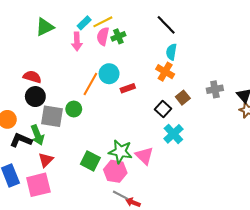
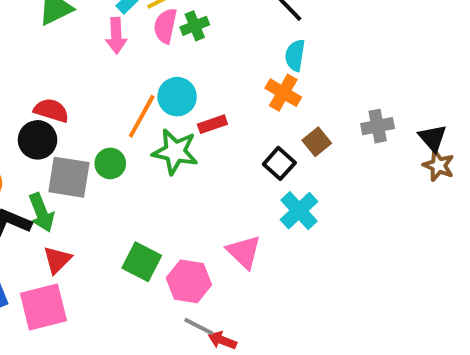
red semicircle: (32, 77) -> (51, 110), moved
green star: (120, 152) -> (175, 152), moved

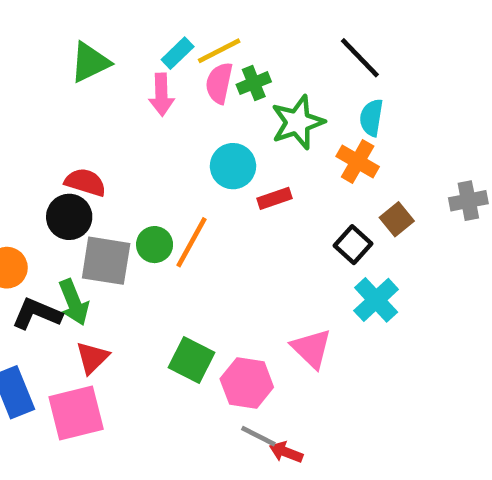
orange line: (142, 116) -> (191, 242), moved
green star: (175, 152) -> (298, 122), moved, turned -30

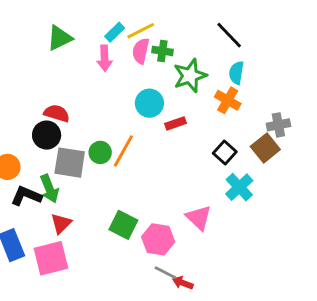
green cross: (254, 83) -> (162, 51), turned 30
gray cross: (468, 201) -> (278, 125), moved
brown square: (397, 219) -> (265, 148), moved, size x1.4

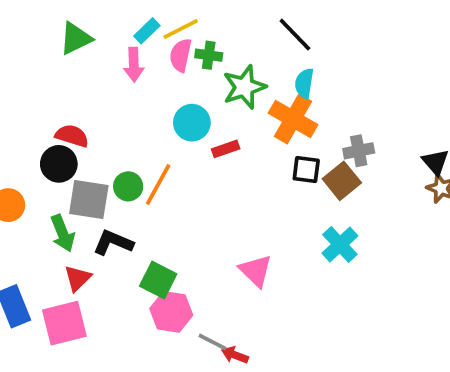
orange cross: (228, 100) -> (293, 119), size x1.4
black square: (225, 152) -> (306, 170), moved, turned -35
cyan cross: (239, 187) -> (340, 244), moved
black L-shape: (26, 196) -> (113, 243), moved
pink hexagon: (158, 239) -> (171, 312), moved

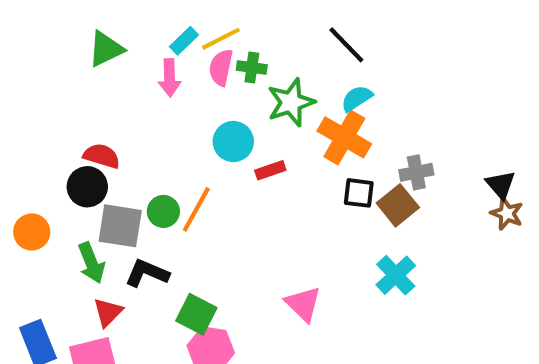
cyan semicircle: (304, 83) -> (357, 98), turned 48

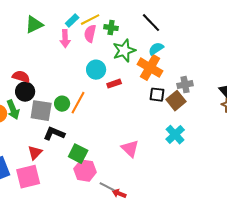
green cross: (252, 67) -> (111, 28), moved
red semicircle: (102, 156) -> (21, 77), moved
green arrow: (91, 263) -> (13, 110), moved

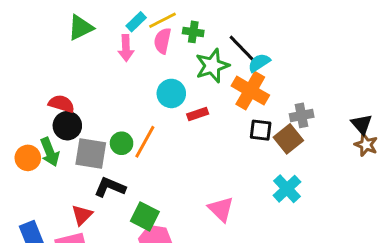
black line: (151, 23) -> (242, 48), moved

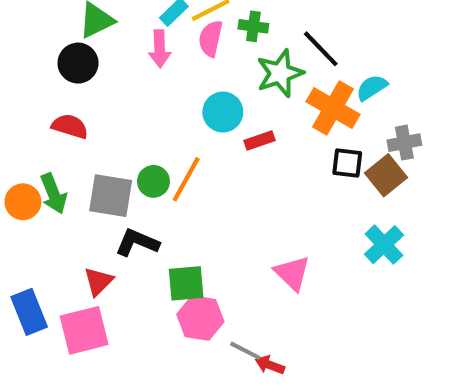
cyan semicircle: (259, 63) -> (372, 88), moved
black circle: (67, 126) -> (78, 63), moved
green square: (145, 216) -> (186, 283), turned -32

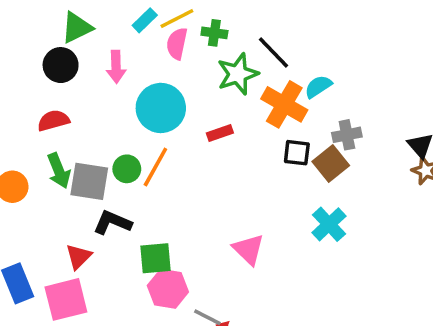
pink arrow: (160, 49) -> (116, 67), moved
cyan circle: (223, 112) -> (161, 108), moved, size x1.4
red semicircle: (70, 126) -> (53, 121), turned -32
green arrow: (54, 194) -> (59, 171), moved

